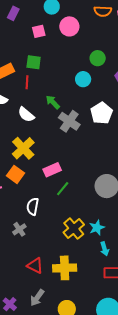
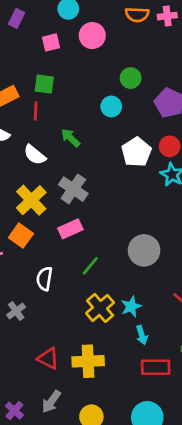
gray cross: (69, 121) -> (73, 189), moved
green line: (63, 189) -> (90, 266), moved
gray cross: (19, 229) -> (16, 311), moved

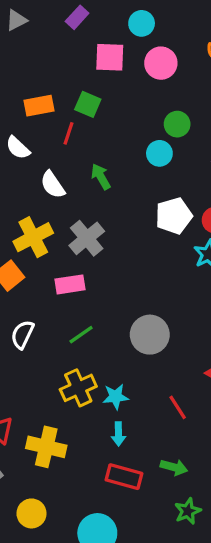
pink square: (51, 42) -> (110, 57), size x1.4
green circle: (131, 78) -> (177, 124), moved

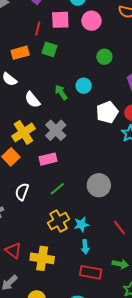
red line: (69, 133) -> (38, 29), moved
cyan circle: (159, 153) -> (84, 86), moved

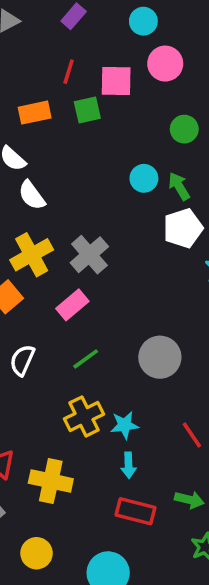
pink square: (60, 20) -> (116, 81), moved
green square: (50, 49) -> (87, 110), turned -35
green arrow: (61, 92) -> (179, 186), moved
white semicircle: (32, 100) -> (32, 195), moved
pink rectangle: (48, 159) -> (72, 305), turned -30

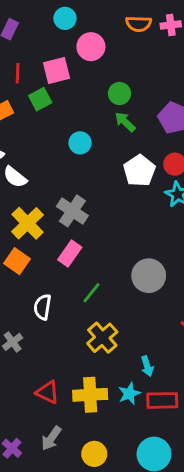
cyan circle: (144, 178) -> (80, 143), moved
green arrow: (179, 186) -> (125, 122), moved
cyan star: (124, 425) -> (129, 394), moved

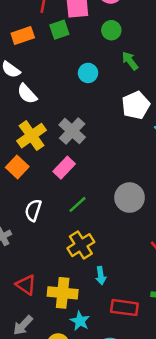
green circle: (120, 93) -> (111, 30), moved
cyan arrow: (147, 366) -> (101, 276), moved
cyan star: (129, 394) -> (80, 321), moved, turned -30

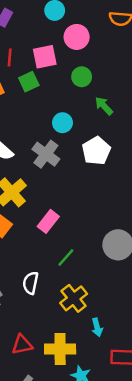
white pentagon: (136, 105) -> (96, 151), moved
gray cross: (72, 131) -> (46, 154), moved
white semicircle: (33, 210) -> (31, 283), moved
red triangle: (26, 285) -> (22, 345), turned -40

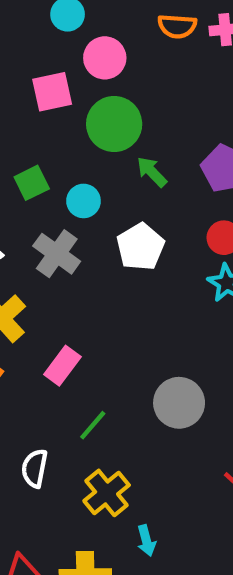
green circle: (82, 77) -> (114, 124), size x1.6
green square: (29, 82) -> (32, 183), moved

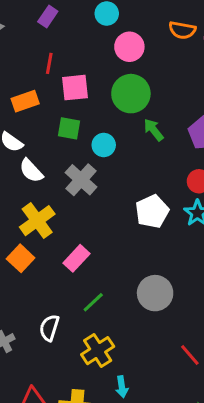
pink square: (52, 92) -> (75, 88), moved
green square: (32, 183) -> (69, 128), turned 30
white pentagon: (140, 247) -> (152, 211), moved

